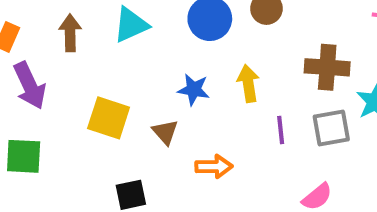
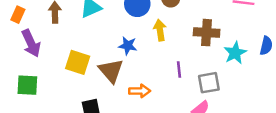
yellow arrow: (248, 83) -> (160, 30), moved
gray square: (331, 128) -> (209, 83), moved
brown triangle: (165, 132) -> (111, 71), size x1.6

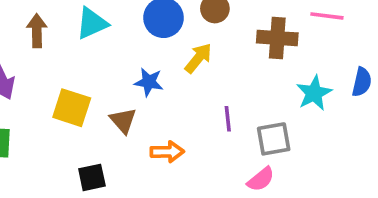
yellow arrow: (160, 30) -> (198, 58), turned 48
brown cross: (207, 33) -> (277, 38), moved
brown triangle: (111, 71) -> (123, 121), size x0.7

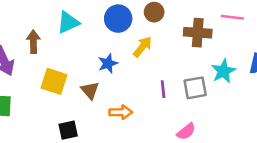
brown arrow: (37, 31) -> (33, 42), moved
blue star: (149, 82) -> (108, 63), turned -30
gray square: (274, 139) -> (195, 88), moved

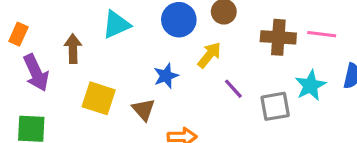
pink line: (232, 17) -> (322, 34), moved
purple line: (163, 89) -> (233, 89), moved, turned -36

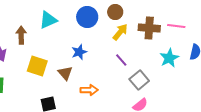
yellow arrow: (209, 55) -> (120, 32), moved
gray square: (275, 106) -> (139, 80), moved, turned -30

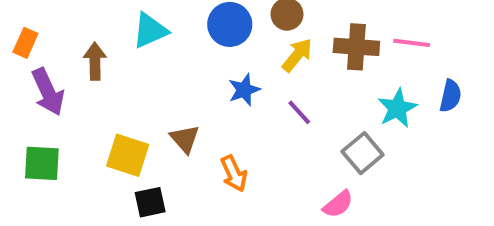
blue star: (79, 52) -> (244, 90), moved
yellow square: (37, 66) -> (128, 155), moved
gray square: (139, 80) -> (363, 153), moved
orange arrow: (89, 90) -> (234, 174), turned 66

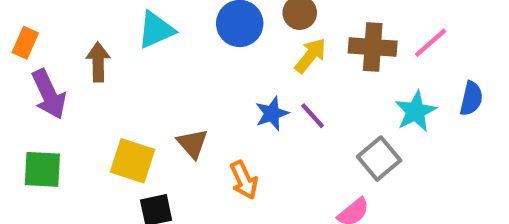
pink line: (412, 43) -> (431, 43), turned -48
blue star: (244, 90) -> (272, 114), moved

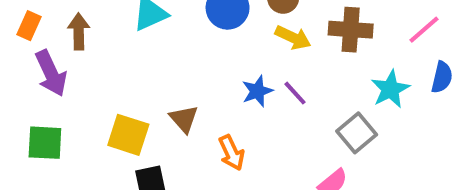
pink line: (431, 43) -> (424, 30), moved
yellow arrow: (310, 56) -> (293, 38), turned 76
brown arrow: (98, 62) -> (79, 32), moved

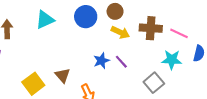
pink line: (424, 30) -> (179, 33), moved, turned 66
cyan star: (390, 89) -> (172, 60), turned 30
yellow square: (128, 135) -> (33, 84), turned 35

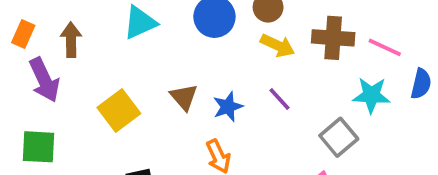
blue star: (101, 61) -> (228, 107), moved
brown triangle: (63, 75) -> (184, 97), moved
yellow square: (33, 84) -> (119, 110), moved

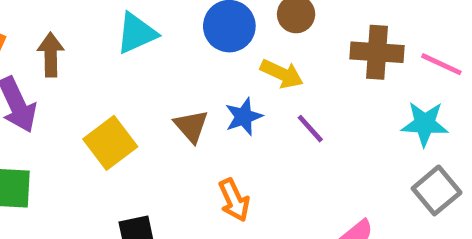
yellow arrow: (278, 45) -> (282, 74), moved
blue star: (228, 107) -> (244, 117), moved
gray square: (339, 137) -> (437, 190), moved

